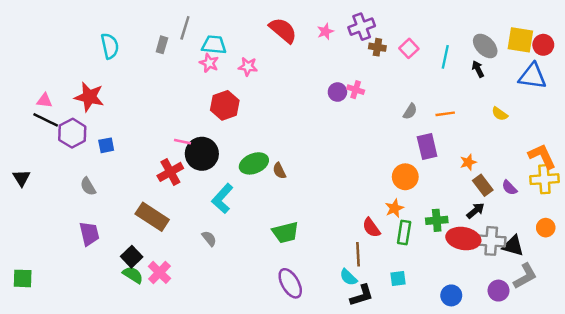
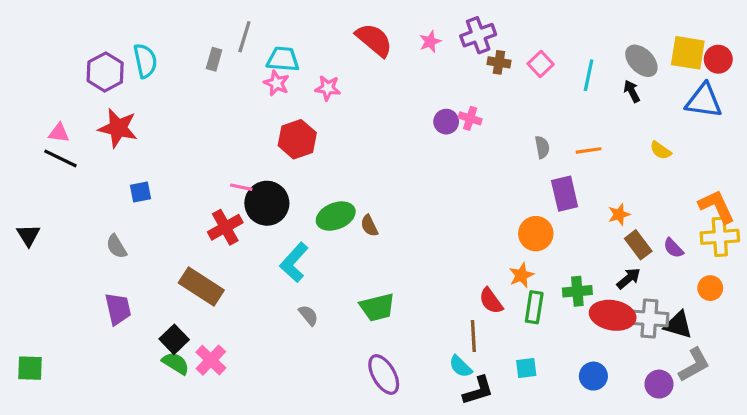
gray semicircle: (410, 111) -> (542, 147), turned -42
purple hexagon: (72, 133) -> (105, 72), moved
orange circle: (546, 228) -> (710, 288), moved
gray semicircle: (209, 239) -> (308, 315), moved
blue circle: (451, 295) -> (593, 376), moved

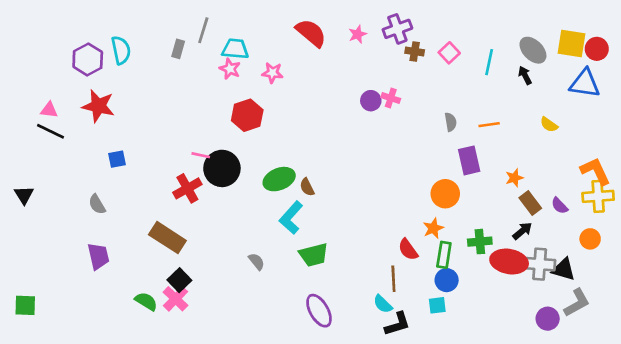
cyan L-shape: (294, 262) -> (291, 218), moved
black square: (174, 339) -> (179, 280), moved
blue circle: (593, 376) -> (447, 280), moved

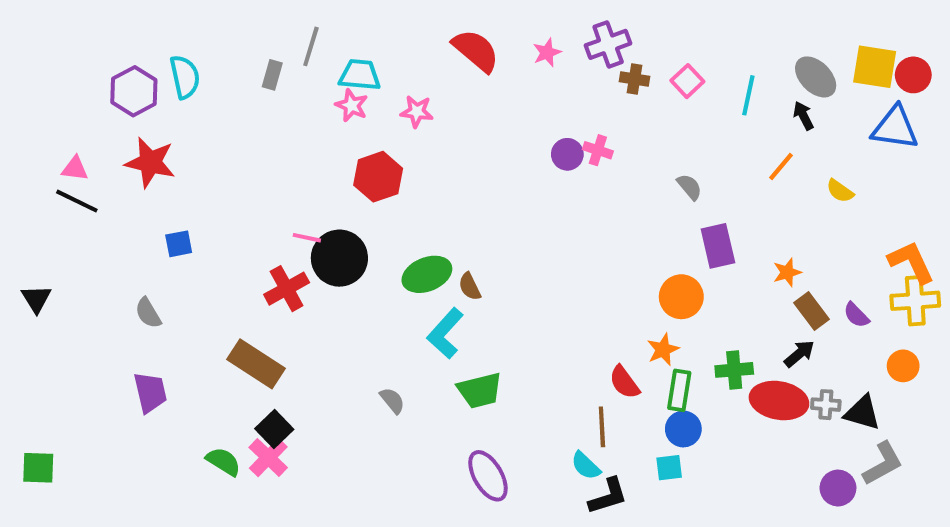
gray semicircle: (451, 122) -> (689, 187), turned -30
orange line: (489, 125) -> (781, 166), moved, turned -42
gray cross: (540, 264) -> (826, 405), size x0.6

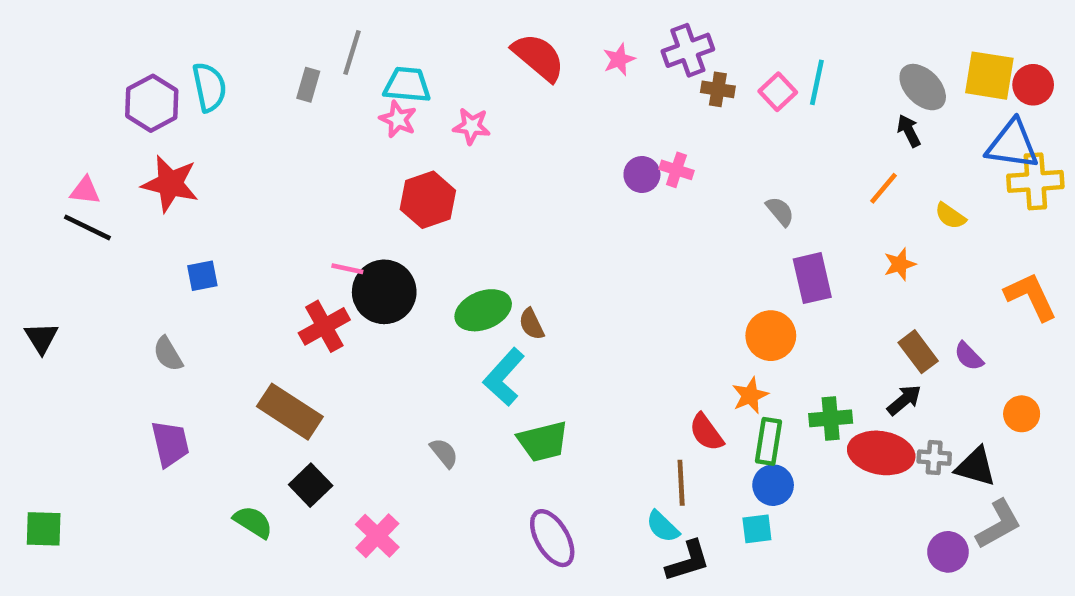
cyan line: (748, 95) -> (817, 82), moved
orange star: (787, 272) -> (900, 264), moved
yellow cross: (915, 301) -> (1035, 181), moved
pink cross: (268, 457) -> (377, 536), moved

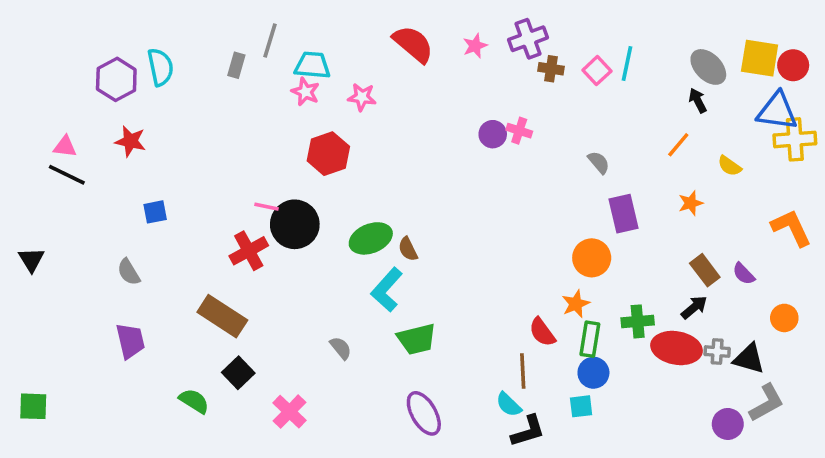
red star: (170, 184) -> (130, 141), size x0.7

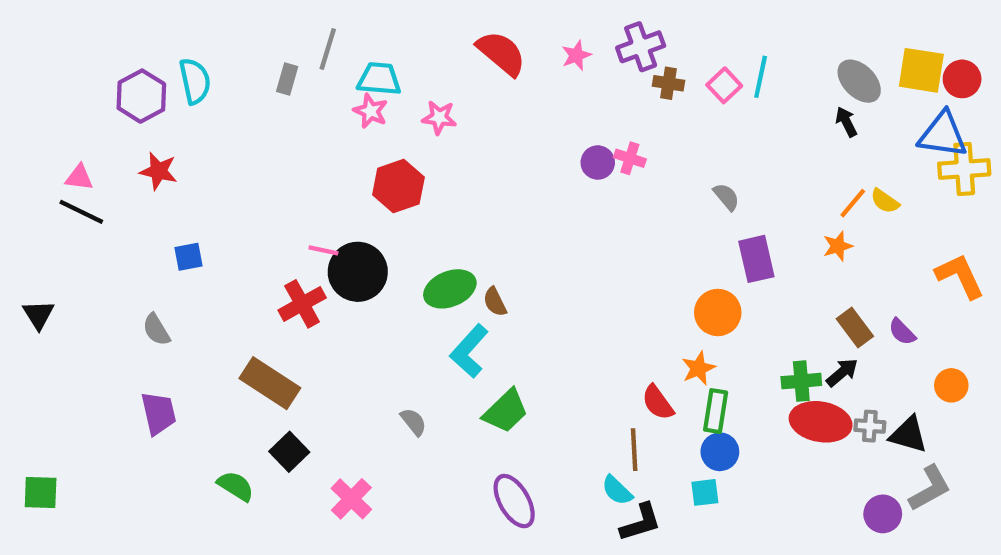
orange line: (678, 145) -> (853, 203), moved
green cross: (638, 321) -> (801, 381), moved
green trapezoid: (417, 339) -> (506, 411), turned -30

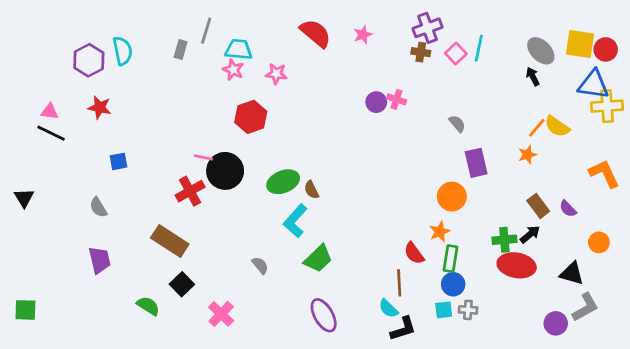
purple cross: (641, 47) -> (428, 28), moved
yellow semicircle: (885, 201) -> (557, 126), size x1.4
gray cross: (870, 426) -> (468, 310), moved

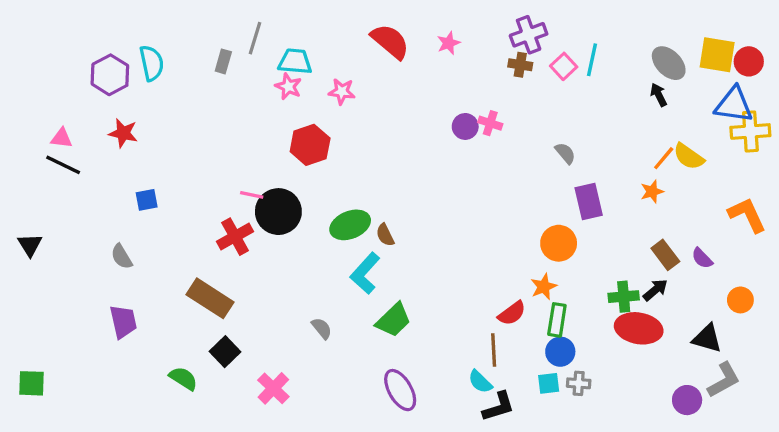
red semicircle: (414, 253) -> (512, 313), turned -90

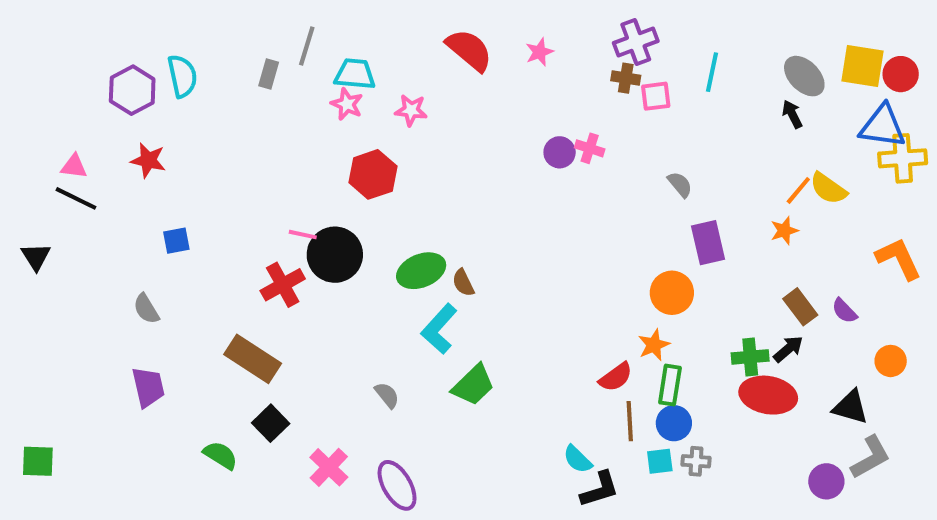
pink square: (564, 66) -> (656, 96), moved, turned 36
black triangle: (30, 245) -> (36, 257), moved
brown line: (494, 350) -> (630, 421), moved
purple ellipse: (400, 390) -> (397, 485), moved

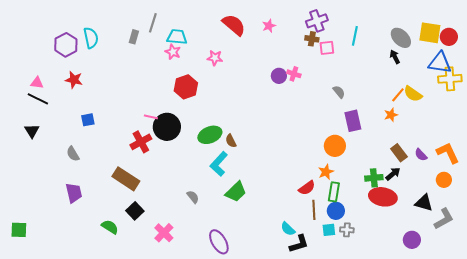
pink star: (411, 110) -> (215, 58), moved
black triangle: (36, 257) -> (32, 131), moved
orange L-shape: (899, 259) -> (448, 153), moved
gray L-shape: (871, 457) -> (444, 219), moved
purple ellipse: (397, 485) -> (219, 242), moved

